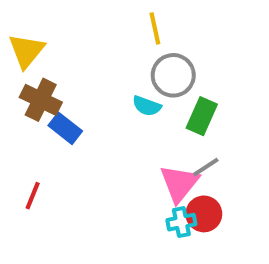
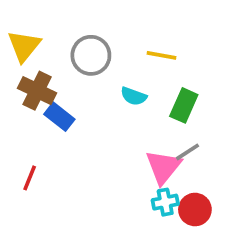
yellow line: (155, 28) -> (162, 55), moved, turned -68
gray circle: (173, 75) -> (91, 55), moved
red circle: (204, 214) -> (195, 210), moved

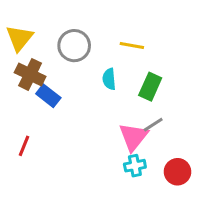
cyan semicircle: (134, 96) -> (109, 79), turned 65
red circle: (195, 210) -> (178, 172), moved

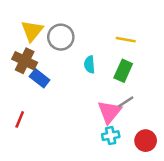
yellow triangle: (19, 38) -> (32, 31), moved
yellow line: (132, 46) -> (126, 40), moved

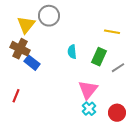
gray circle: (61, 37) -> (49, 16), moved
yellow line: (126, 40) -> (112, 32), moved
gray line: (126, 102) -> (118, 68), moved
cyan cross: (111, 136) -> (89, 109), turned -32

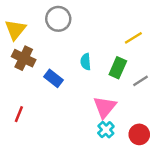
yellow triangle: (26, 25) -> (15, 30), moved
yellow line: (112, 32) -> (133, 38), turned -42
blue rectangle: (32, 63) -> (53, 78), moved

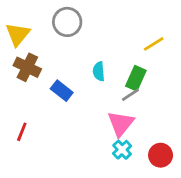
gray line: (140, 81) -> (130, 95), moved

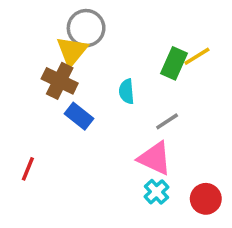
yellow triangle: (18, 34) -> (72, 51), moved
brown cross: (27, 67) -> (60, 81), moved
green rectangle: (136, 78) -> (174, 63), moved
pink triangle: (121, 124) -> (155, 158), turned -44

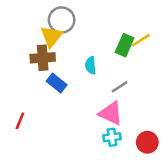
brown cross: (60, 81) -> (43, 58), turned -30
cyan cross: (156, 192) -> (112, 137), turned 36

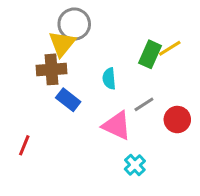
pink triangle: (111, 113) -> (117, 126), moved
cyan cross: (112, 137) -> (135, 165), turned -36
red circle: (147, 142) -> (177, 120), moved

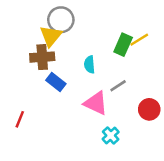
red circle: (177, 120) -> (149, 109), moved

